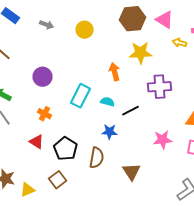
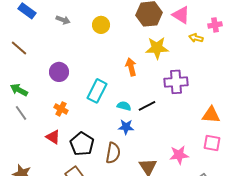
cyan semicircle: (108, 102) -> (124, 106), moved
pink star: (163, 140) -> (179, 155), moved

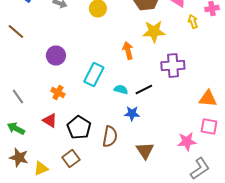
yellow arrow: (196, 38) -> (193, 22), turned 56
green arrow: (19, 90) -> (16, 128), moved
blue star: (126, 127) -> (132, 114), moved
pink star: (179, 155) -> (187, 142), moved

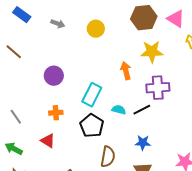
purple cross: (173, 66) -> (158, 88), moved
orange cross: (58, 92) -> (56, 113), turned -32
blue star: (132, 114) -> (143, 143), moved
black pentagon: (79, 128) -> (92, 126), moved

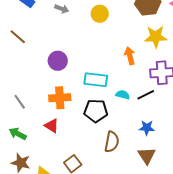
cyan rectangle: (92, 95) -> (96, 80), turned 70
orange cross: (56, 113) -> (60, 98), size x1.5
black pentagon: (92, 126) -> (96, 111), turned -30

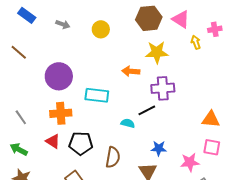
orange arrow: (130, 56) -> (131, 71), turned -72
purple circle: (58, 61) -> (59, 76), size x1.4
cyan semicircle: (123, 95) -> (128, 123), moved
black pentagon: (96, 111) -> (81, 143), moved
blue star: (147, 128) -> (159, 148), moved

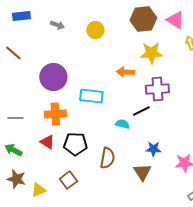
blue rectangle: (27, 15) -> (21, 16), turned -42
gray line: (21, 117) -> (15, 118), turned -56

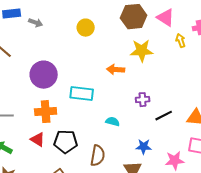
gray arrow: (57, 25) -> (36, 23), moved
purple cross: (157, 89) -> (143, 100), moved, size x0.6
black line: (141, 111) -> (164, 116), moved

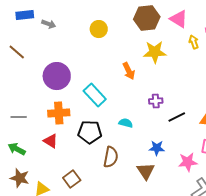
orange arrow: (116, 70) -> (129, 71), turned -120
cyan rectangle: (82, 94) -> (95, 95), turned 40
black pentagon: (66, 142) -> (90, 132), moved

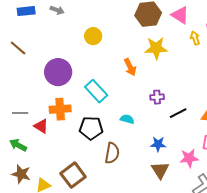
gray arrow: (49, 24) -> (57, 10), moved
yellow circle: (99, 29) -> (93, 36), moved
red triangle: (51, 141) -> (41, 126), moved
brown triangle: (146, 171) -> (160, 170), moved
brown square: (72, 179) -> (73, 175), size x1.4

